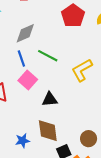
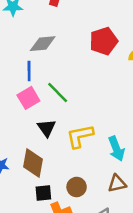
green line: (48, 56) -> (58, 93), moved
yellow L-shape: (82, 70) -> (80, 136), moved
black triangle: (50, 99) -> (47, 128), turned 42

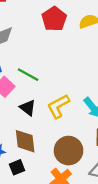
brown circle: (77, 187) -> (69, 151), size x1.6
black square: (43, 193) -> (17, 167), moved

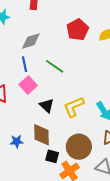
green line: (28, 75) -> (55, 66), moved
black square: (17, 167) -> (52, 156), moved, turned 32

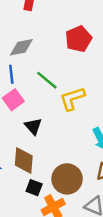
yellow L-shape: (74, 107) -> (72, 99), moved

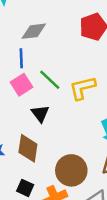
green line: (47, 80) -> (50, 80), moved
black square: (34, 188) -> (25, 188), moved

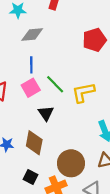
gray diamond: (34, 31) -> (32, 35), moved

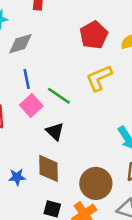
yellow L-shape: (83, 92) -> (99, 78), moved

